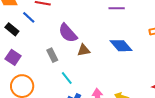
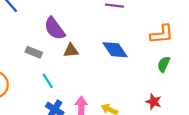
gray rectangle: (52, 55) -> (34, 52), turned -48

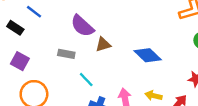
blue diamond: (115, 50) -> (148, 55), moved

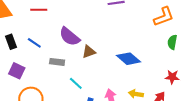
blue line: (34, 12) -> (34, 43), moved
black rectangle: (15, 28) -> (11, 42), turned 40

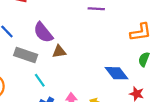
blue diamond: (128, 59) -> (117, 73), moved
gray rectangle: (57, 62) -> (26, 55), size x1.5

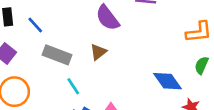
purple semicircle: (43, 32) -> (107, 18), moved
brown triangle: (59, 51) -> (98, 52), turned -32

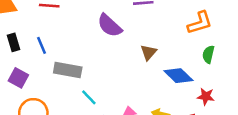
blue line: (35, 25) -> (42, 45), turned 30
brown triangle: (98, 52) -> (149, 52), moved

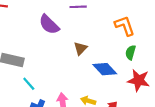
orange L-shape: (200, 23) -> (125, 26), turned -95
red star: (206, 96) -> (139, 80), moved, size x1.5

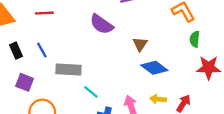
blue diamond: (105, 69) -> (154, 68), moved

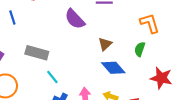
green semicircle: (195, 39) -> (140, 49), moved
blue line: (42, 50) -> (12, 18), moved

